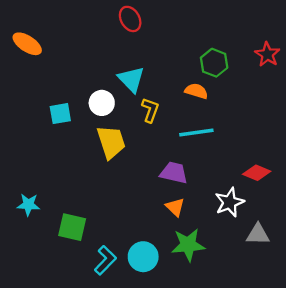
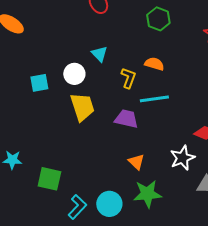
green hexagon: (214, 63) -> (158, 19), moved
cyan triangle: (131, 79) -> (99, 54), size x0.7
yellow L-shape: (150, 110) -> (128, 78), moved
purple trapezoid: (174, 173) -> (126, 119), moved

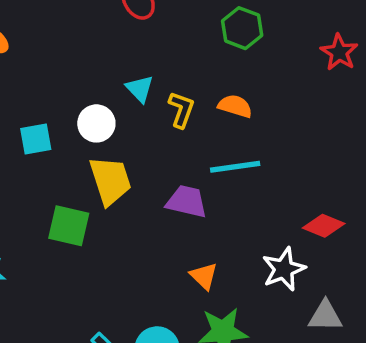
yellow L-shape: (128, 78) -> (181, 110), moved
green square: (49, 179) -> (69, 226), moved

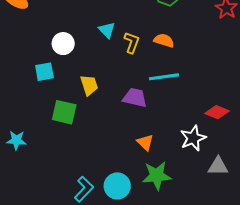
white circle: (96, 123) -> (63, 44), moved
cyan square: (36, 139) -> (44, 72), moved
yellow trapezoid: (110, 181) -> (89, 85), size x0.7

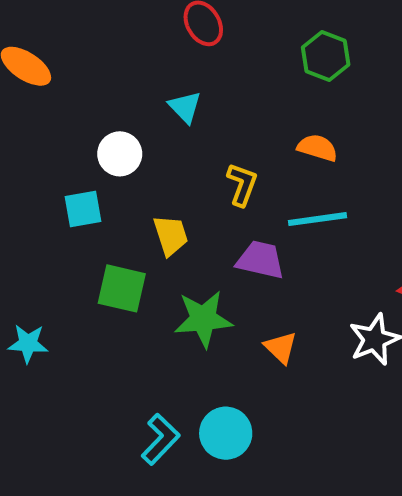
cyan triangle: (107, 30) -> (185, 107), moved
yellow L-shape: (132, 43) -> (242, 184), moved
green star: (157, 176) -> (203, 319), moved

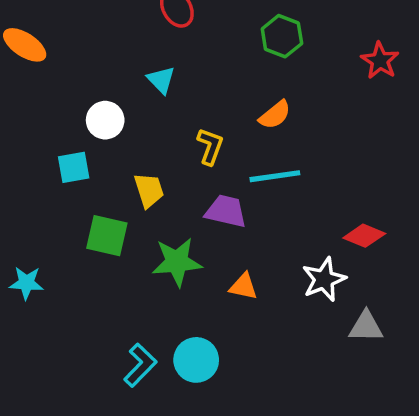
orange semicircle: (317, 148) -> (275, 115), turned 124
orange triangle: (281, 348) -> (243, 286), turned -32

